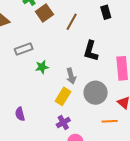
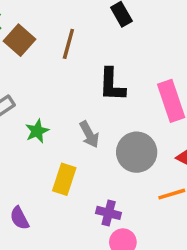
yellow rectangle: (63, 96) -> (64, 179), moved
purple cross: (63, 122) -> (109, 213), moved, turned -32

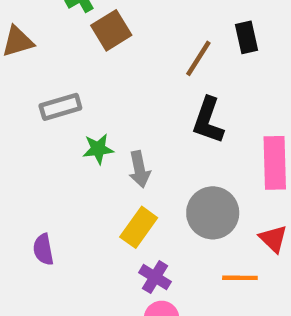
brown line: (68, 44) -> (198, 58), moved
gray arrow: (89, 134) -> (139, 169), moved
yellow rectangle: (64, 179) -> (139, 227), moved

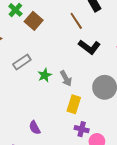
brown line: (198, 58) -> (76, 21), turned -48
black L-shape: (208, 120) -> (89, 47), turned -55
purple cross: (155, 277) -> (82, 129), moved

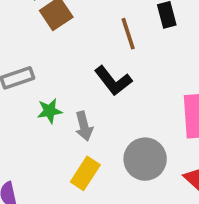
black L-shape: (89, 47) -> (113, 81), moved

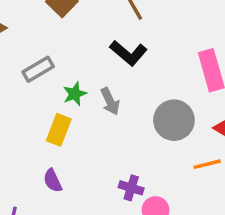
yellow rectangle: (85, 173) -> (59, 130), moved

